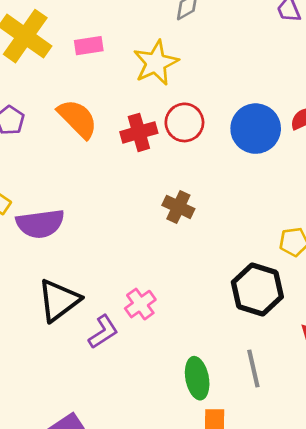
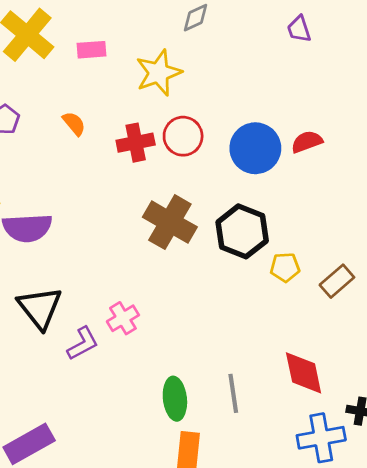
orange semicircle: (78, 119) -> (74, 123), size x0.6
brown cross: (178, 207) -> (170, 222), size x1.6
black hexagon: (257, 290) -> (242, 231), moved
black triangle: (59, 300) -> (40, 308), turned -36

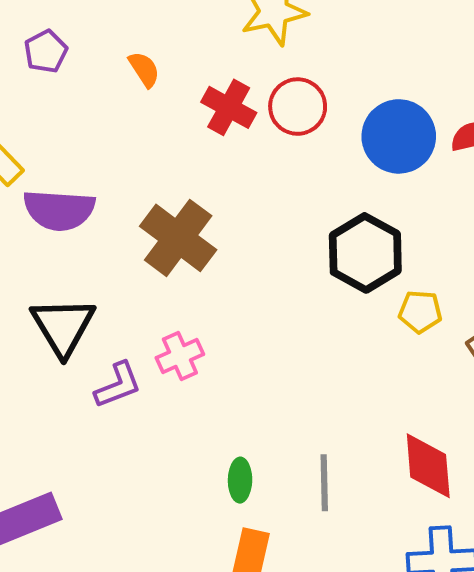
red cross: (136, 143) -> (229, 107), turned 33
brown cross: (170, 222) -> (178, 238), moved
green ellipse: (175, 399) -> (240, 480), size x0.7

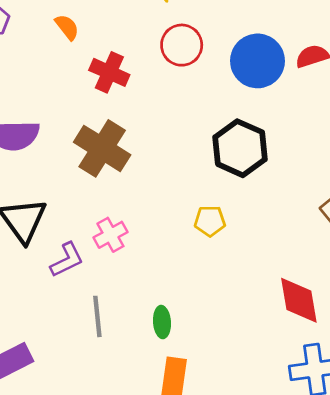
red cross: (229, 107) -> (109, 72), moved
yellow pentagon: (420, 312) -> (210, 221), moved
gray line: (324, 483) -> (97, 316), moved

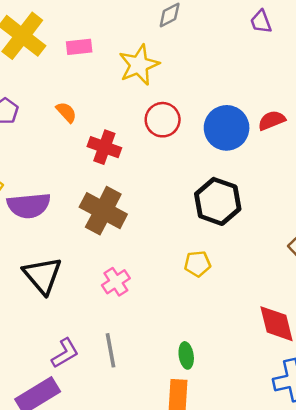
purple L-shape: (67, 260) -> (65, 353), moved
green ellipse: (162, 322) -> (186, 355), moved

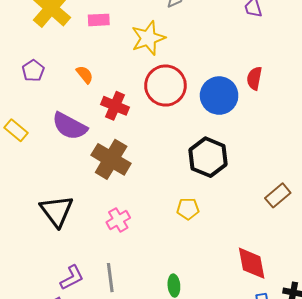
red circle: (163, 120) -> (165, 86), size x1.4
red semicircle: (272, 120) -> (254, 78), moved, turned -60
purple semicircle: (29, 205) -> (70, 126), moved, turned 30

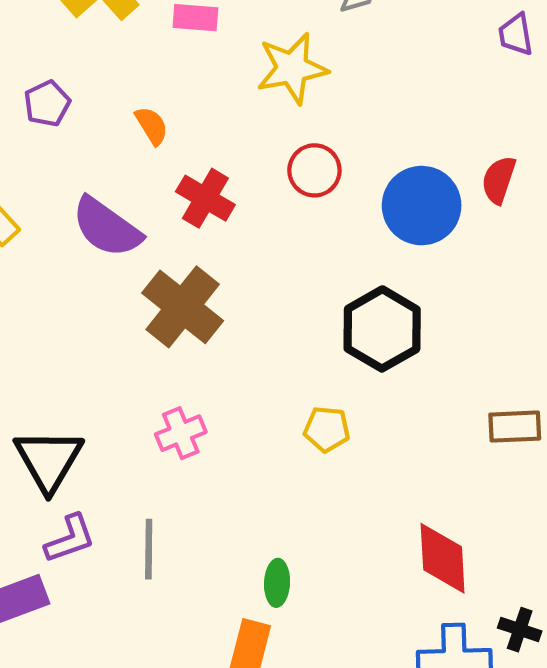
red circle: (165, 86) -> (314, 170), size x0.6
brown rectangle: (278, 195) -> (515, 427), turned 30
black triangle: (57, 211) -> (49, 460), moved

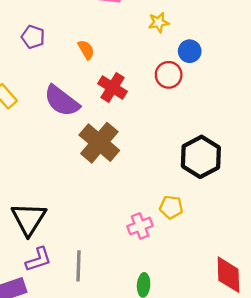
yellow star: (292, 68) -> (159, 22), size x0.6
purple pentagon: (47, 104) -> (33, 37), turned -30
blue circle: (422, 206) -> (190, 51), moved, size x0.6
pink cross: (181, 433) -> (140, 226), moved

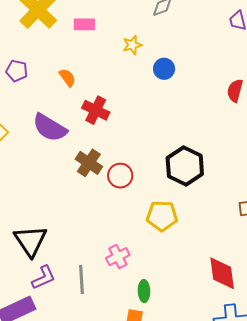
red circle: (169, 75) -> (120, 176), moved
brown cross: (99, 143) -> (89, 163), size x0.7
yellow pentagon: (171, 207) -> (162, 216), size x1.4
pink cross: (140, 226) -> (118, 257), moved

